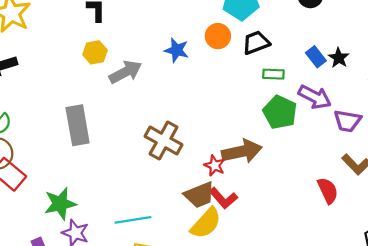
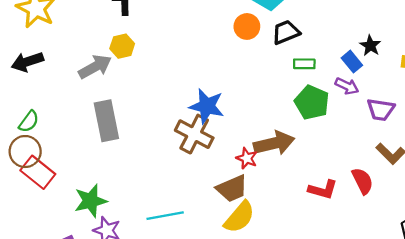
blue star: (177, 50) -> (207, 106), moved, size x1.4
blue rectangle: (316, 57) -> (352, 62), moved
gray arrow: (125, 72) -> (95, 67), moved
purple arrow: (315, 97) -> (347, 86), size x0.7
red L-shape: (223, 198) -> (323, 190), moved, turned -32

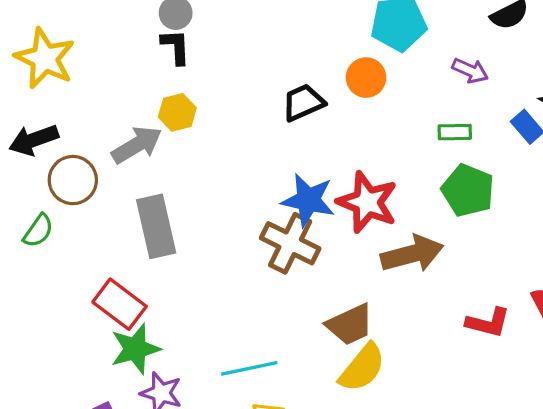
black trapezoid: (286, 32) -> (303, 103), moved
purple arrow: (347, 86) -> (470, 71), moved
brown circle: (25, 152) -> (73, 180), moved
red star: (247, 158) -> (367, 202), moved, size x1.8
red rectangle: (38, 172) -> (120, 304), moved

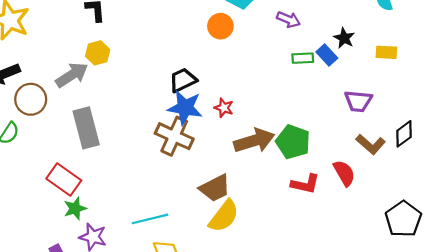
black trapezoid: (303, 103) -> (183, 80), moved
green rectangle: (455, 132) -> (303, 58), moved
green pentagon: (468, 190) -> (293, 142), moved
red star: (367, 202) -> (224, 108), size x0.5
green star: (135, 349) -> (75, 208), size x0.7

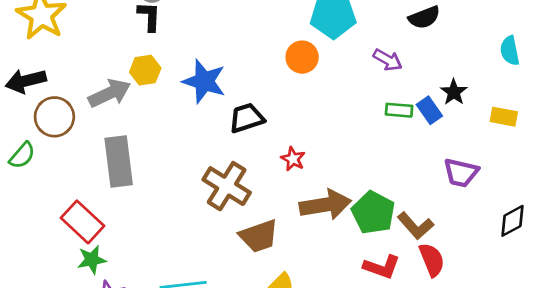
blue star: (185, 108) -> (204, 81), moved
brown L-shape: (371, 144) -> (415, 226), moved
brown trapezoid: (215, 188) -> (259, 236), moved

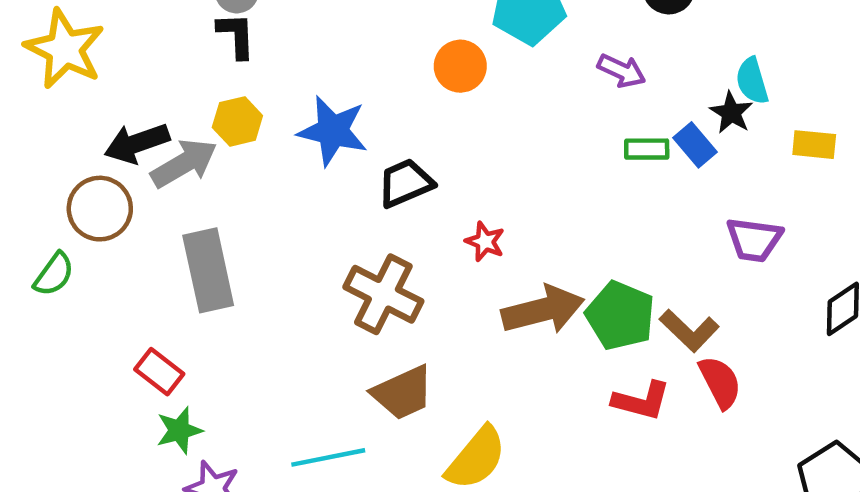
cyan semicircle: (510, 51) -> (752, 81), moved
orange circle: (302, 57) -> (460, 66), moved
black arrow: (26, 81) -> (137, 143), moved
red rectangle: (82, 222) -> (159, 372), size x0.7
brown trapezoid: (259, 236) -> (403, 393), moved

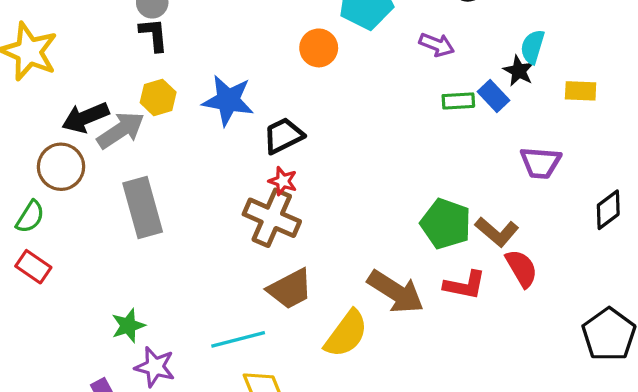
cyan semicircle: (752, 81) -> (533, 47), turned 36
red star: (485, 242) -> (283, 181), moved
brown arrow: (543, 310) -> (396, 292), moved, turned 50
red rectangle: (159, 372) -> (33, 267), moved

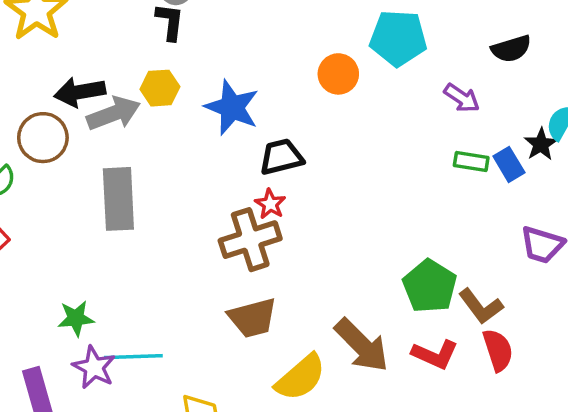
brown cross: (272, 218) -> (250, 240), turned 36
cyan line: (238, 339) -> (133, 357), moved

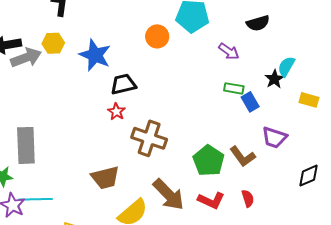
blue rectangle: (509, 164) -> (250, 102), moved
gray rectangle: (118, 199) -> (26, 145), moved
brown cross: (250, 240) -> (149, 138), moved, turned 36
brown L-shape: (481, 306) -> (243, 156), moved
red semicircle: (498, 350) -> (248, 198), size x0.7

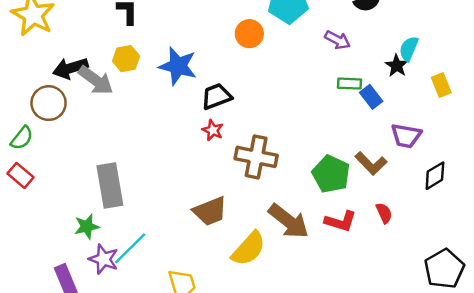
gray arrow: (26, 58) -> (96, 80), turned 64
yellow rectangle: (309, 100) -> (441, 85), turned 60
black diamond: (308, 176) -> (435, 176), moved
cyan line: (36, 199) -> (130, 248), turned -36

